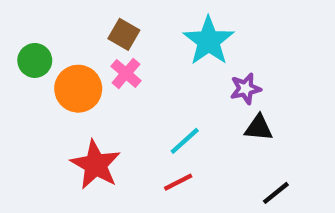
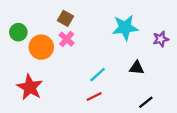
cyan star: (209, 41) -> (125, 28), moved, turned 30
purple star: (245, 89) -> (161, 39), moved
red star: (96, 165) -> (30, 87), moved

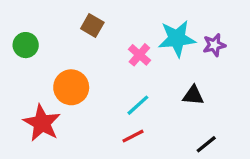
pink cross: (67, 39) -> (139, 55), moved
purple star: (161, 39) -> (214, 45), moved
orange circle: (41, 47) -> (71, 87), moved

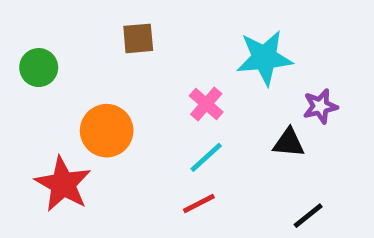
brown square: (92, 26) -> (138, 38), turned -35
purple star: (214, 45) -> (320, 106), moved
pink cross: (139, 55) -> (206, 104), moved

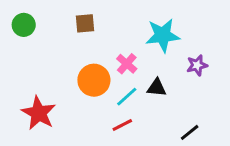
green circle: (39, 68) -> (24, 25), moved
orange circle: (107, 131) -> (94, 80), moved
black triangle: (289, 143) -> (157, 88), moved

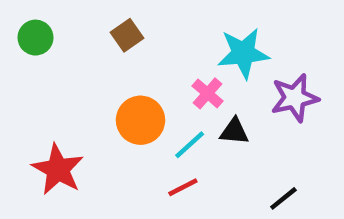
brown square: (85, 23) -> (127, 35), turned -30
pink cross: (127, 64) -> (208, 93), moved
purple star: (197, 65) -> (295, 98), size x1.5

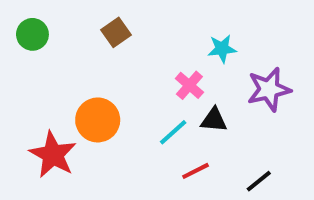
cyan star: (243, 53) -> (222, 49), size x0.6
orange circle: (141, 120) -> (98, 120), moved
red line: (183, 187) -> (196, 171), moved

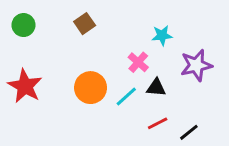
orange circle: (98, 120) -> (91, 88), moved
red star: (53, 155) -> (25, 86), moved
red line: (196, 171) -> (158, 123), moved

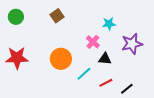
red star: (25, 86) -> (17, 58), turned -30
cyan line: (126, 97) -> (84, 74), moved

